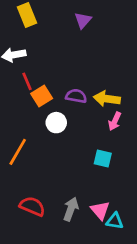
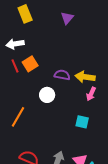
red line: (27, 81) -> (15, 66), moved
orange square: (42, 96) -> (30, 64), moved

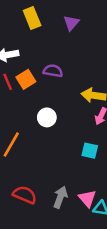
yellow rectangle: (25, 14) -> (32, 18), moved
purple semicircle: (62, 75) -> (53, 71), moved

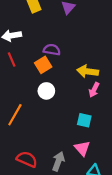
orange square: (26, 79) -> (43, 65), moved
pink triangle: (87, 198) -> (82, 148), moved

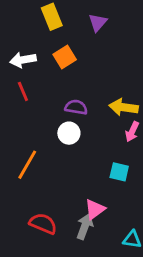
purple semicircle: (52, 50) -> (76, 107), moved
orange square: (43, 65) -> (65, 57), moved
pink triangle: (82, 148) -> (95, 209), moved, turned 35

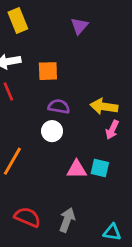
yellow rectangle: (52, 17) -> (18, 20), moved
orange square: (65, 57) -> (48, 71), moved, turned 30
pink triangle: (95, 209) -> (77, 169), moved, turned 35

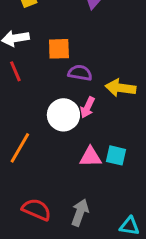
purple semicircle: (59, 107) -> (80, 73), moved
pink arrow: (112, 130) -> (87, 107), moved
white circle: (52, 131) -> (63, 115), size x1.4

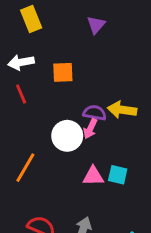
purple semicircle: (80, 73) -> (95, 113), moved

